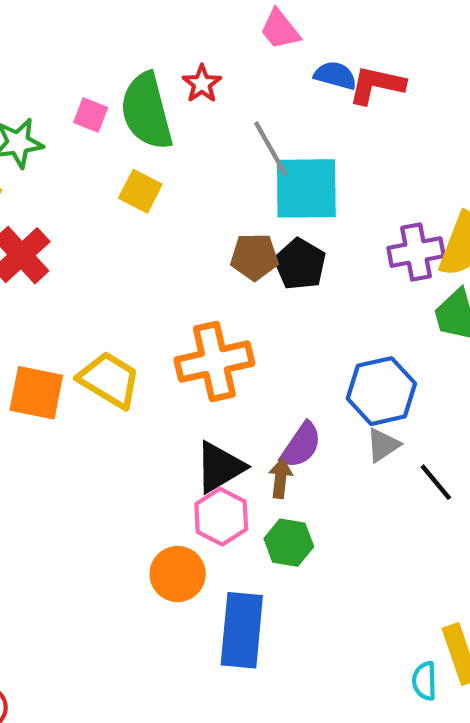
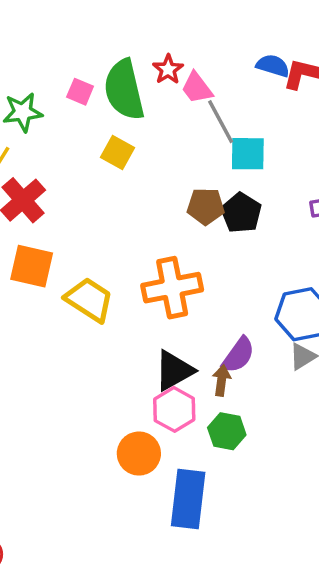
pink trapezoid: (280, 30) -> (197, 88), moved
cyan square: (306, 188) -> (248, 154), size x0.7
orange square: (36, 393) -> (32, 266), moved

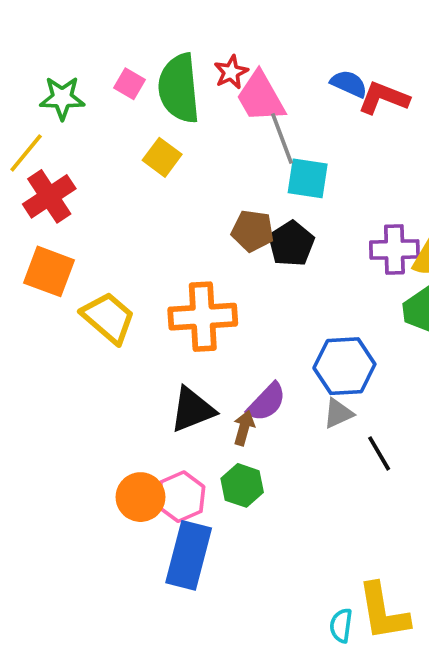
pink trapezoid: (197, 88) -> (261, 97), size x1.4
pink hexagon: (174, 409) -> (181, 497), moved

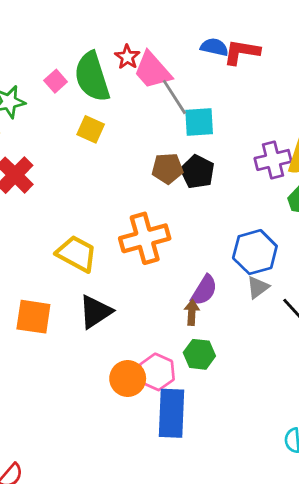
pink square: (129, 84) -> (56, 81), turned 30
orange square: (49, 271) -> (33, 317), moved
black triangle: (192, 410) -> (95, 312), moved

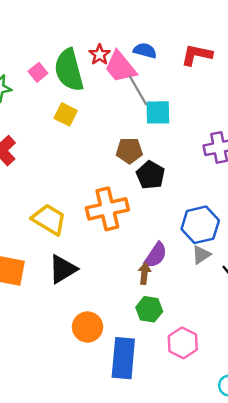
blue semicircle: (214, 47) -> (145, 51), moved
black pentagon: (197, 172) -> (151, 175), moved
pink hexagon: (157, 372) -> (183, 343), moved

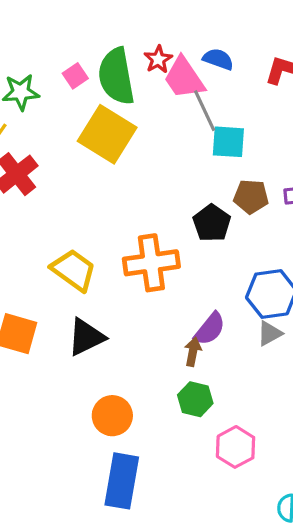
yellow square: (66, 114) -> (107, 134), size x1.8
brown pentagon: (129, 151) -> (251, 197), moved
blue rectangle: (123, 358) -> (122, 481), moved

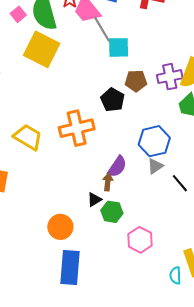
black triangle: (86, 337) -> (94, 200), moved, size x0.6

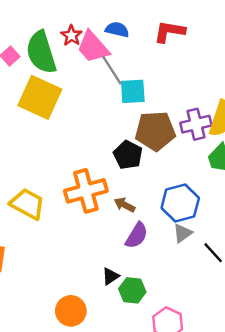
brown pentagon: (136, 81) -> (155, 131), size x1.5
brown arrow: (108, 182) -> (125, 205), moved, turned -66

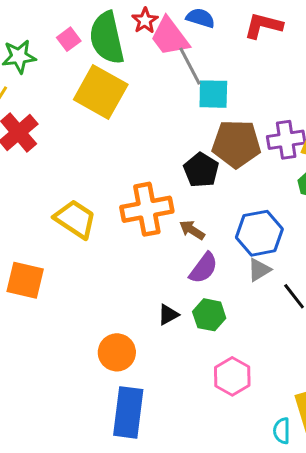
green hexagon: (132, 290) -> (209, 315), moved

